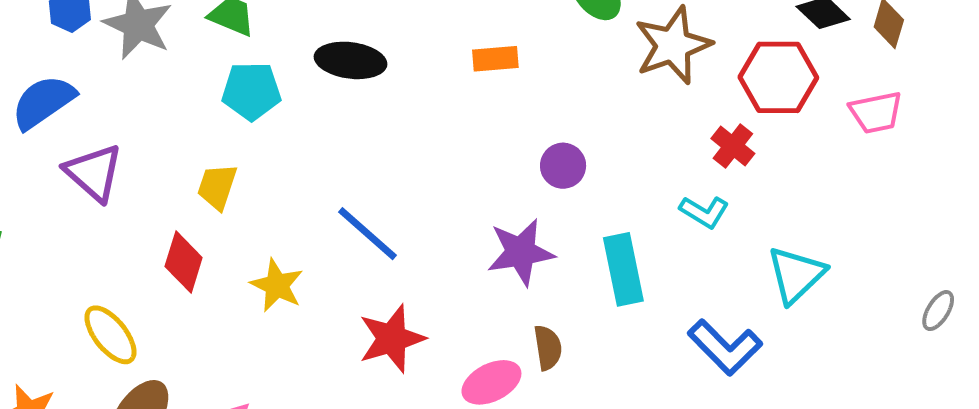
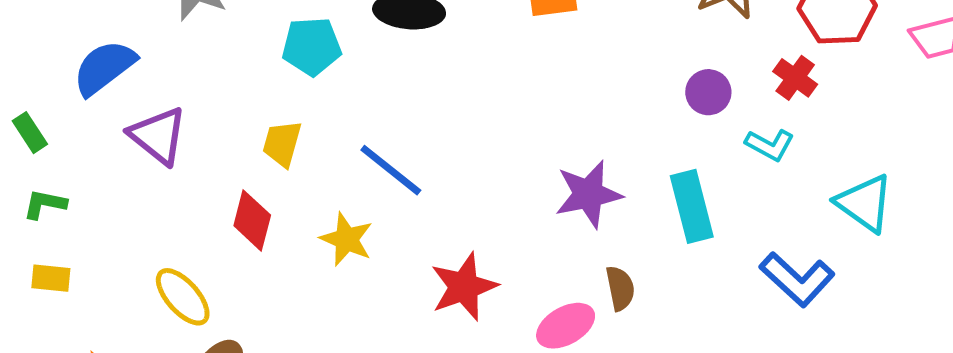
purple circle: (563, 166) -> (708, 92), moved
blue line: (368, 234) -> (391, 170), moved
cyan triangle: (796, 275) -> (865, 203), turned -38

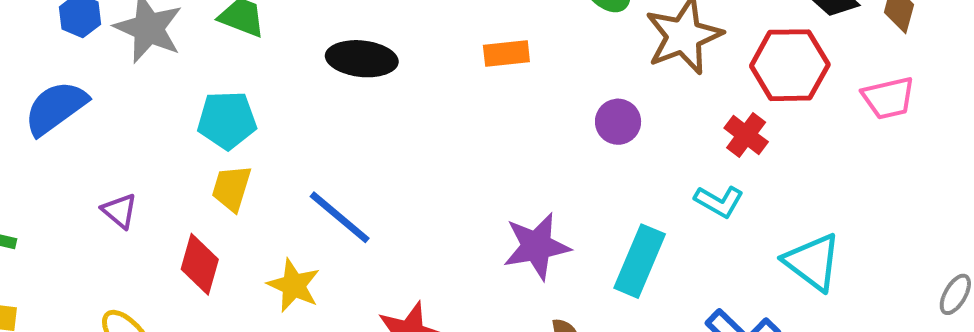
cyan pentagon: (312, 46) -> (227, 120), moved
purple circle: (708, 92) -> (618, 122), moved
purple triangle: (158, 136) -> (120, 211), moved, size x0.6
cyan rectangle: (692, 206) -> (640, 261), turned 36

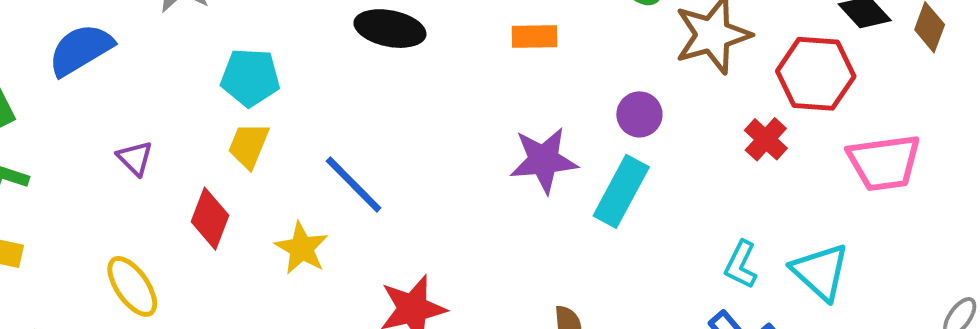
pink trapezoid: (888, 98) -> (884, 163), moved, size x1.4
cyan L-shape: (719, 201) -> (741, 265), moved, turned 81
purple star: (537, 246) -> (544, 160), moved
cyan rectangle: (640, 261) -> (621, 191), moved

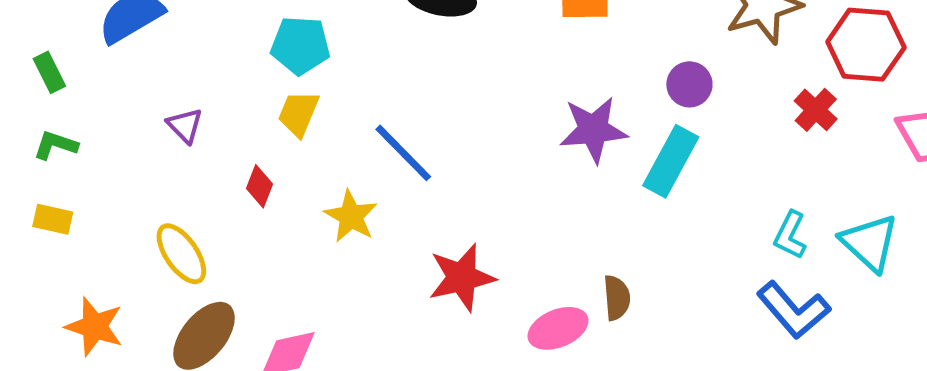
red diamond: (210, 219) -> (260, 186), size x0.7

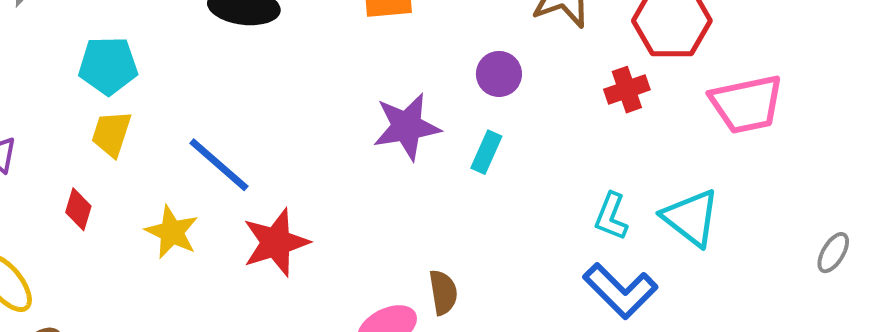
red cross: (816, 110) -> (627, 90), turned 33
cyan rectangle: (671, 161) -> (486, 152), size x0.6
red star: (462, 278) -> (276, 242), moved

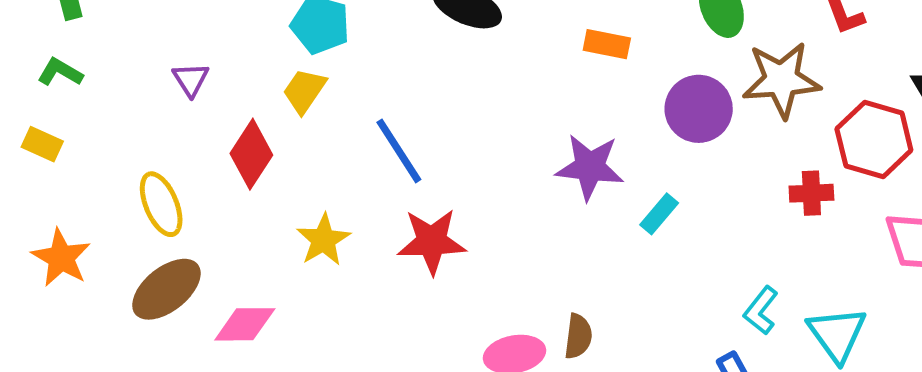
purple circle: (499, 74) -> (699, 109), moved, size x1.5
red diamond: (78, 209) -> (251, 154), size x1.6
yellow star: (172, 232) -> (323, 240), moved

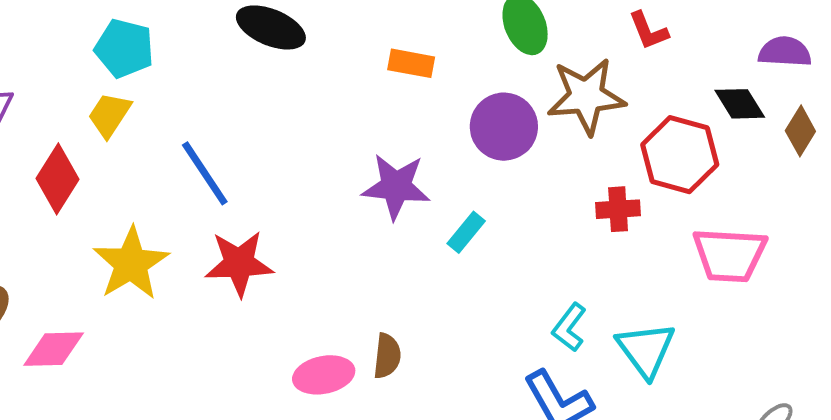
yellow star: (323, 240) -> (131, 264), size x1.4

